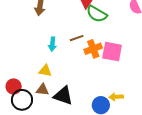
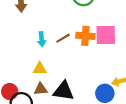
brown line: (77, 38) -> (63, 38), moved
orange cross: (93, 49) -> (85, 36), turned 36

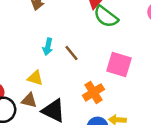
orange cross: (85, 36) -> (93, 92), moved, turned 36
brown line: (63, 38) -> (71, 53), turned 64

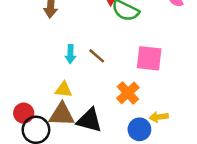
brown triangle: (29, 100) -> (62, 115), size x1.5

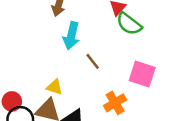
cyan arrow: (70, 54) -> (71, 36), moved, size x1.5

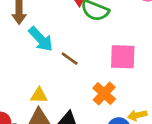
cyan arrow: (71, 36) -> (41, 39), turned -40

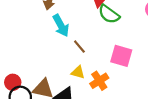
yellow triangle: (39, 95) -> (78, 72), moved

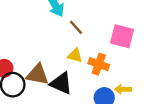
orange cross: (99, 81) -> (99, 64), turned -36

